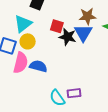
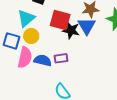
red square: (57, 26) -> (60, 20), size x1.5
purple rectangle: (74, 93) -> (61, 58), moved

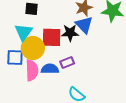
red square: (60, 20) -> (52, 37), moved
yellow circle: (31, 36) -> (33, 48), size x1.5

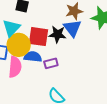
blue semicircle: (50, 69) -> (33, 57), moved

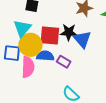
blue triangle: (72, 28) -> (82, 39), moved
purple rectangle: (51, 63) -> (64, 62), turned 48

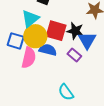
purple rectangle: (64, 62) -> (74, 55), moved

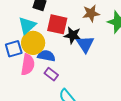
red square: (56, 31) -> (57, 24), moved
blue square: (16, 41) -> (14, 49), turned -30
purple rectangle: (74, 55) -> (51, 74), moved

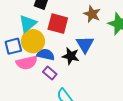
brown star: (91, 13) -> (92, 14), turned 30
black star: (73, 35) -> (71, 56), moved
pink semicircle: (28, 65) -> (27, 63), turned 65

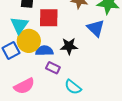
blue triangle: (85, 44) -> (96, 28), moved
pink semicircle: (27, 63) -> (24, 86), moved

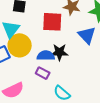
red square: (49, 18) -> (52, 22), moved
blue semicircle: (44, 51) -> (46, 56), moved

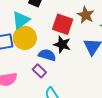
black star: (59, 52) -> (62, 44), moved

